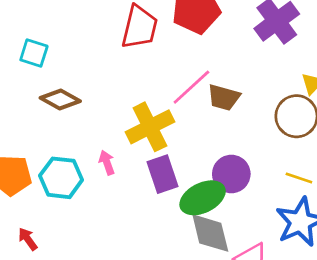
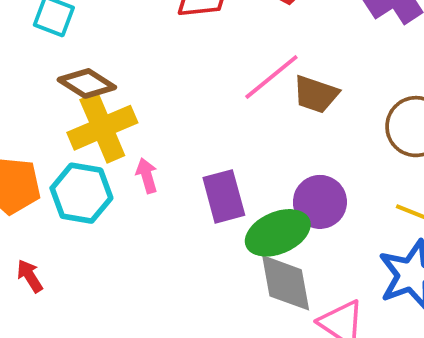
yellow cross: (150, 127) -> (102, 128), moved

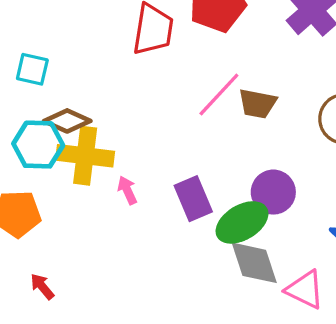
yellow cross: (102, 128) -> (85, 156), turned 38
cyan hexagon: (81, 193) -> (38, 145), moved

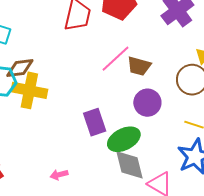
brown diamond: (67, 121) -> (20, 68), turned -36
pink arrow: (127, 190) -> (59, 175), moved, turned -84
purple circle: (273, 192) -> (147, 103), moved

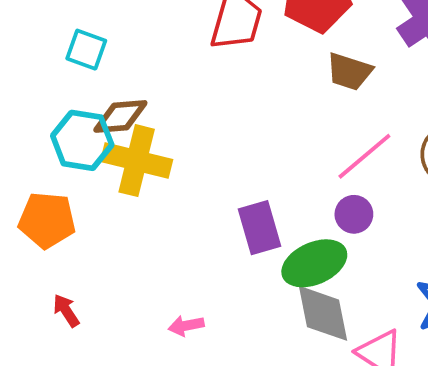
pink line: (115, 59) -> (364, 156), moved
brown trapezoid: (139, 66) -> (349, 72), moved
purple circle: (147, 103) -> (354, 214), moved, size x0.7

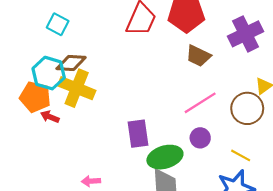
purple circle: (354, 214) -> (200, 138), moved
orange pentagon: (47, 220) -> (35, 97), moved
red arrow: (66, 311) -> (50, 117), moved, turned -42

